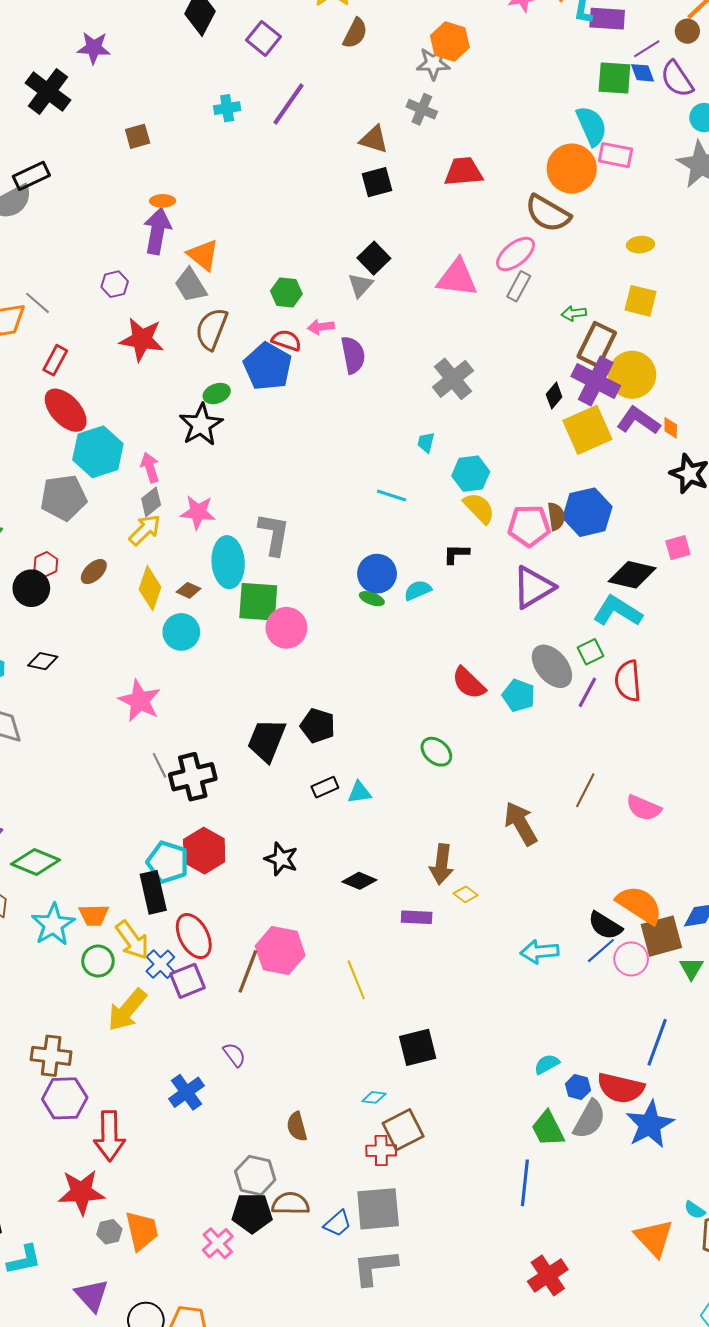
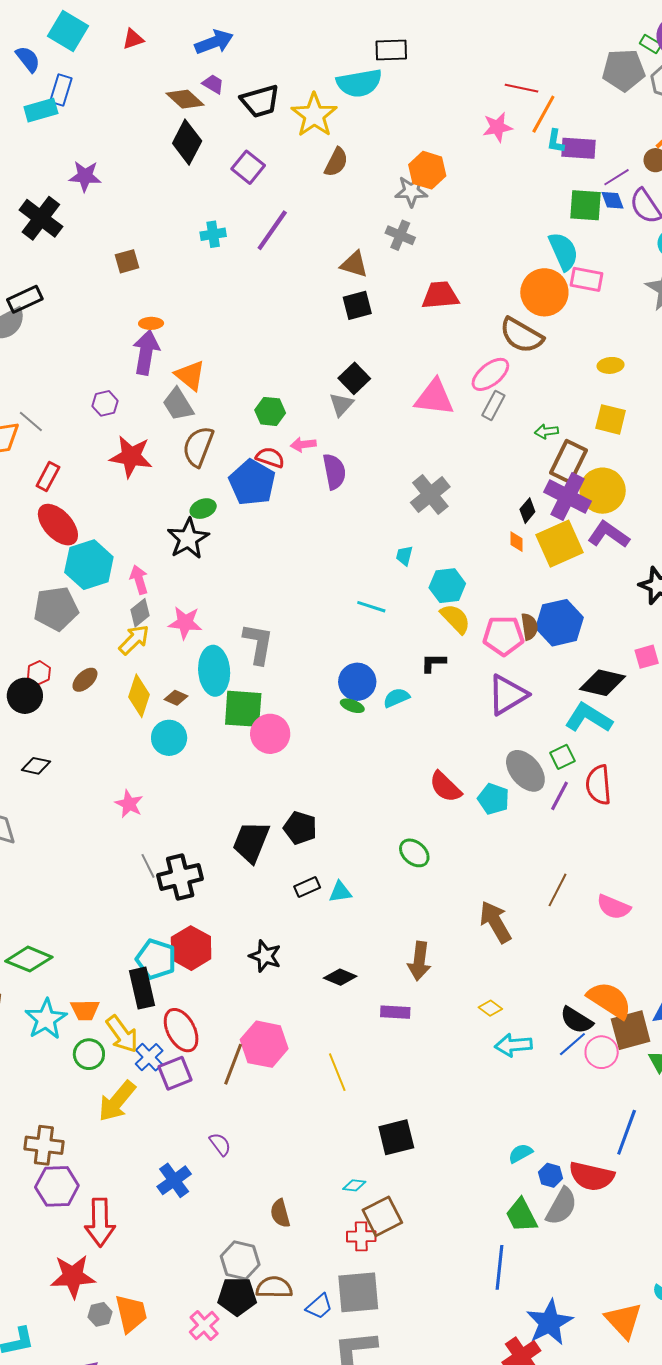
orange diamond: (671, 428) -> (516, 542), moved
pink star: (140, 701) -> (129, 804), size x0.7
yellow diamond: (466, 894) -> (490, 1008), moved
blue star: (650, 1124) -> (549, 1322), moved

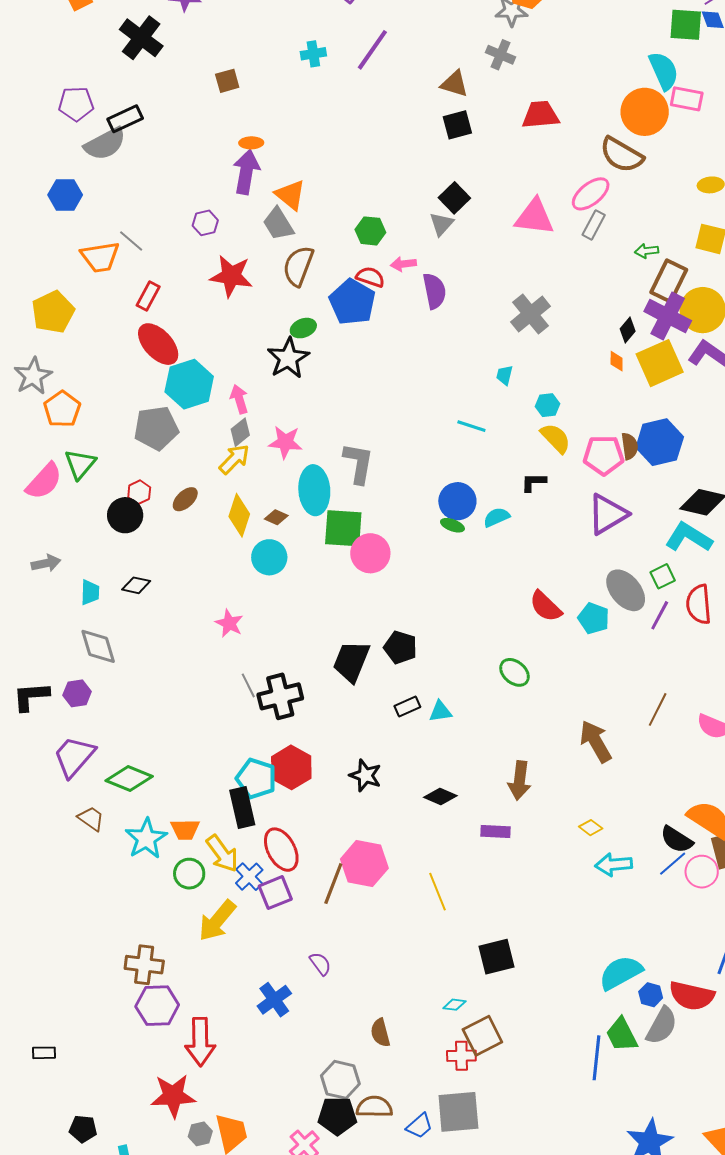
cyan hexagon: (447, 586) -> (548, 405), size x0.7
cyan semicircle: (520, 1153) -> (621, 973), size x1.8
blue line: (499, 1267) -> (597, 1058), moved

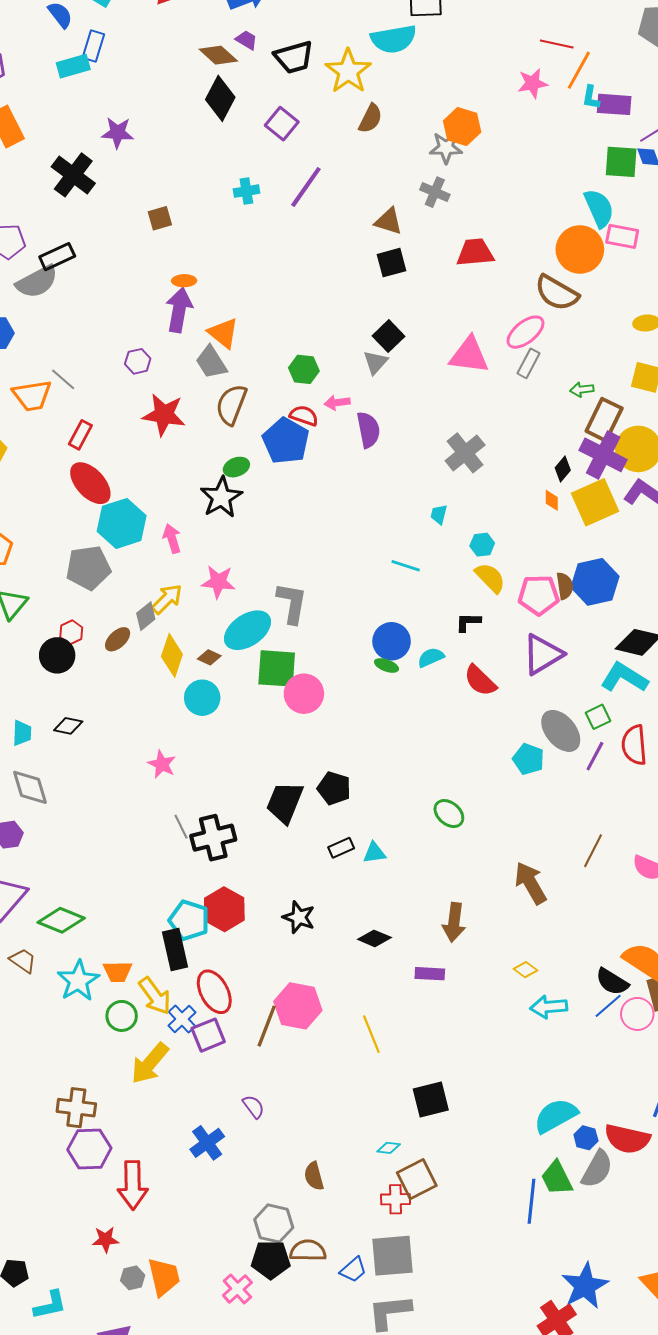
gray diamond: (240, 432) -> (146, 616), moved
cyan ellipse: (314, 490) -> (247, 630), turned 60
red semicircle: (546, 606) -> (480, 681), moved
red star: (173, 1096) -> (105, 1240), size x0.6

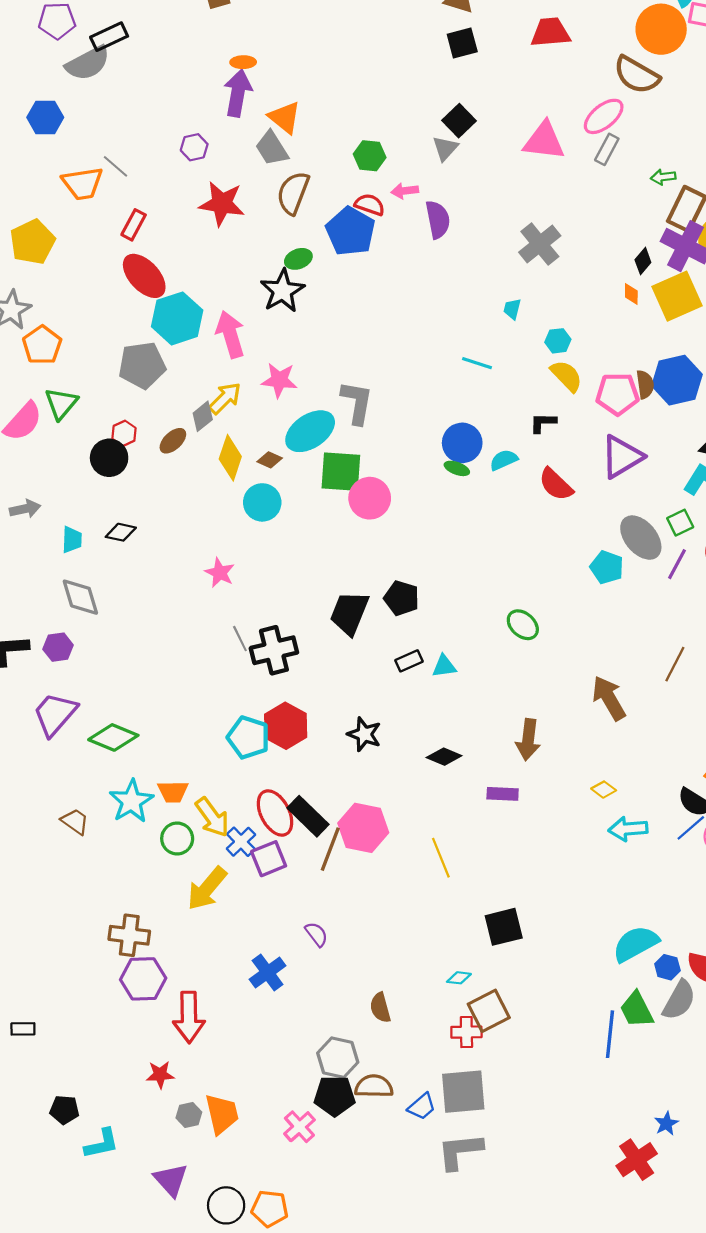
pink arrow: (172, 539) -> (230, 334), size x1.5
black rectangle: (175, 949) -> (308, 816), moved, turned -33
brown trapezoid: (23, 961) -> (75, 821), moved
blue star: (585, 1286) -> (666, 1124), size x0.5

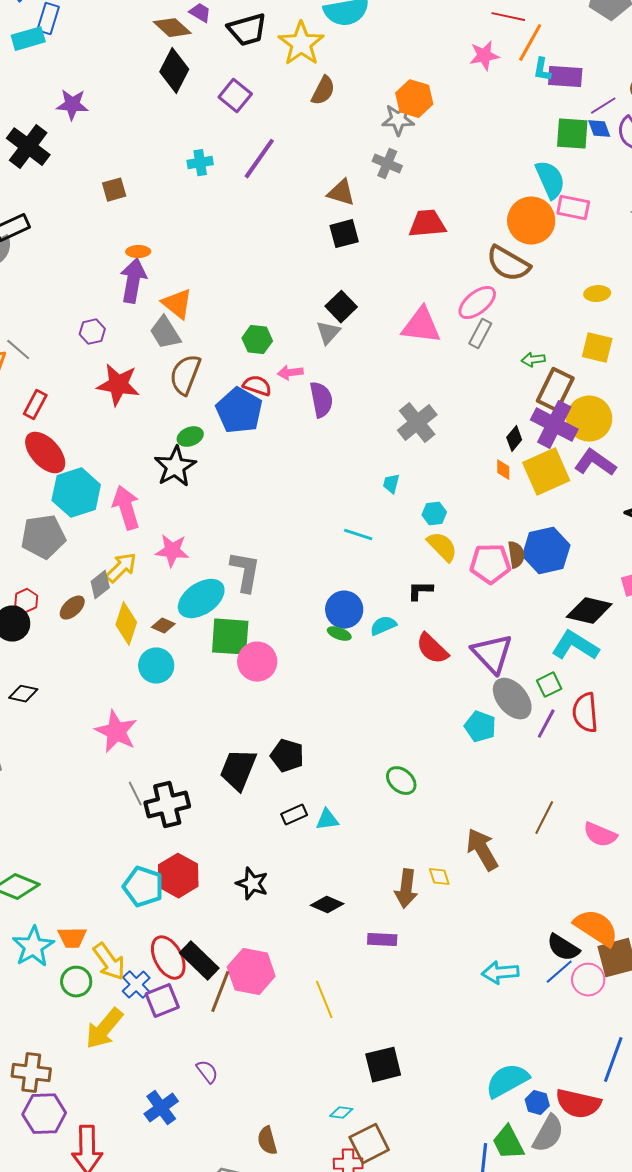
purple triangle: (622, 457) -> (492, 654), moved, turned -42
pink star: (220, 573) -> (116, 732), size x1.5
yellow diamond: (604, 790) -> (439, 877), moved, turned 35

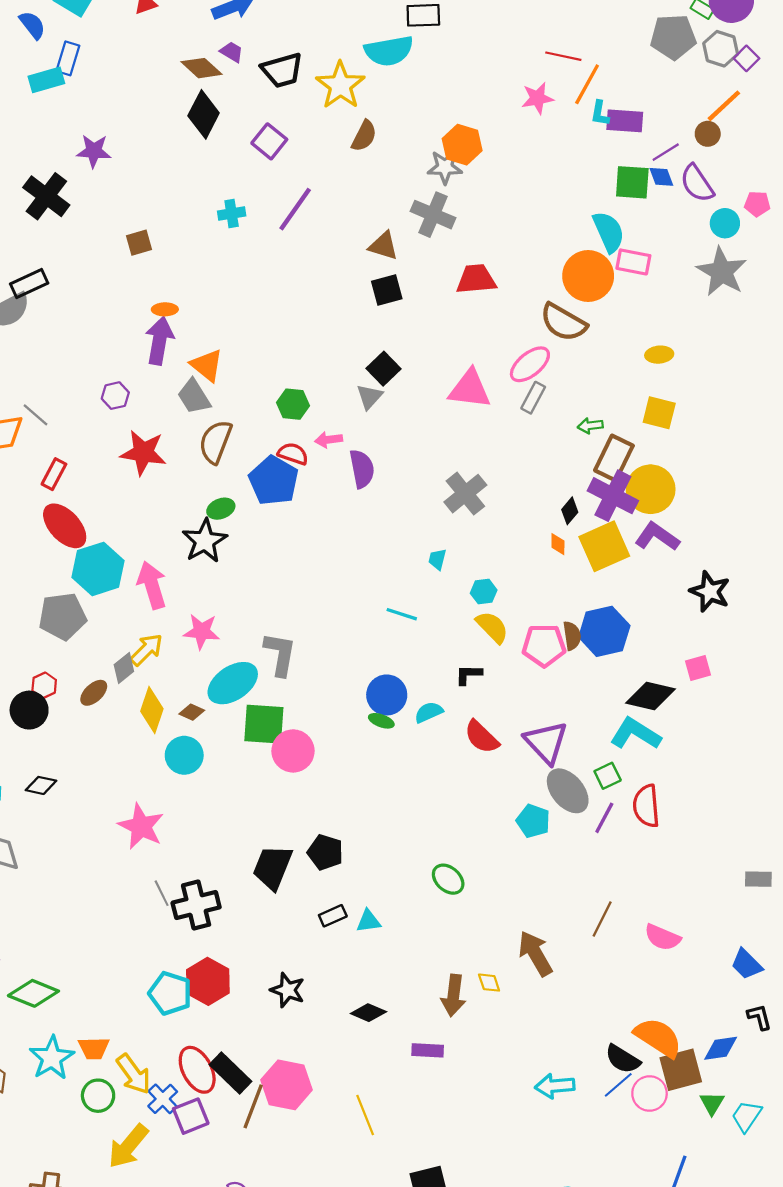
gray cross: (387, 164) -> (433, 215), size x1.4

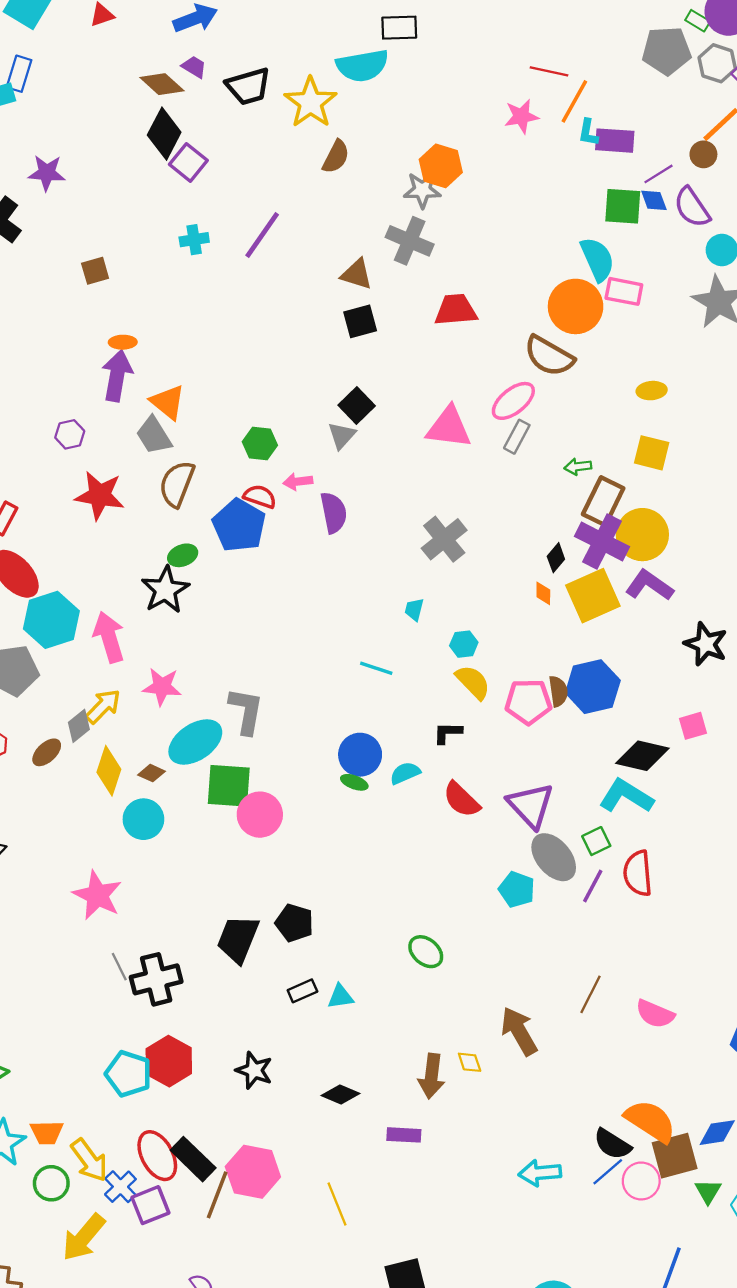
purple square: (269, 141) -> (188, 162), moved

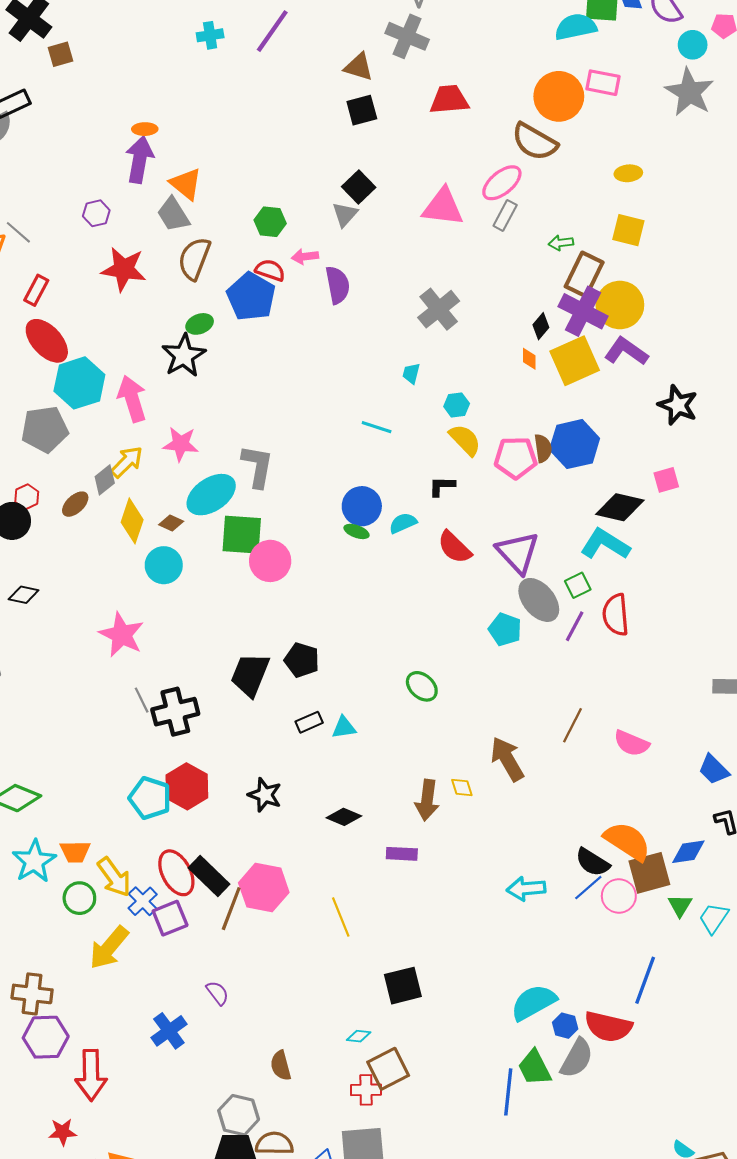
cyan semicircle: (597, 259) -> (576, 27), moved, turned -78
brown square: (95, 271) -> (60, 54), moved

